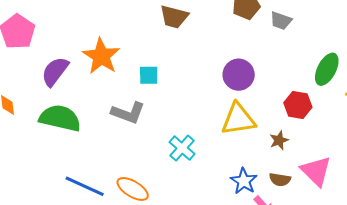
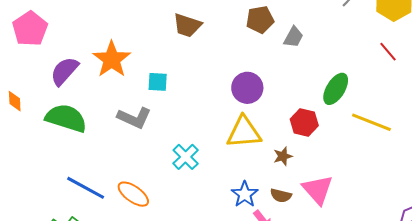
gray trapezoid: (281, 21) -> (293, 37), turned -85

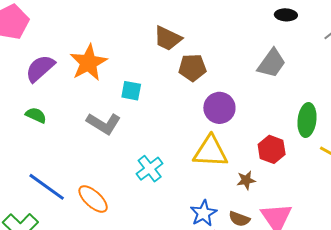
brown pentagon: (260, 20) -> (192, 68), moved
gray trapezoid: (293, 37) -> (272, 63), size x1.4
green ellipse: (336, 89) -> (307, 120), turned -32
green semicircle: (66, 118) -> (36, 115), size x0.5

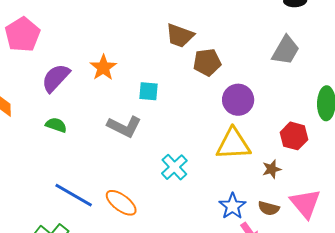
orange star: (88, 63) -> (103, 68), size x0.7

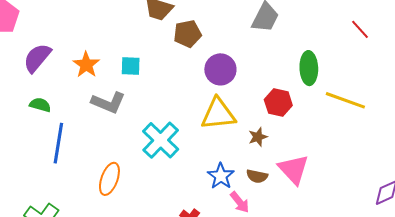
orange star: (103, 68) -> (86, 65), moved
cyan cross: (174, 167) -> (161, 140), size x1.4
blue line: (74, 195) -> (58, 143), moved, turned 72
orange ellipse: (121, 203) -> (109, 179), turned 76

